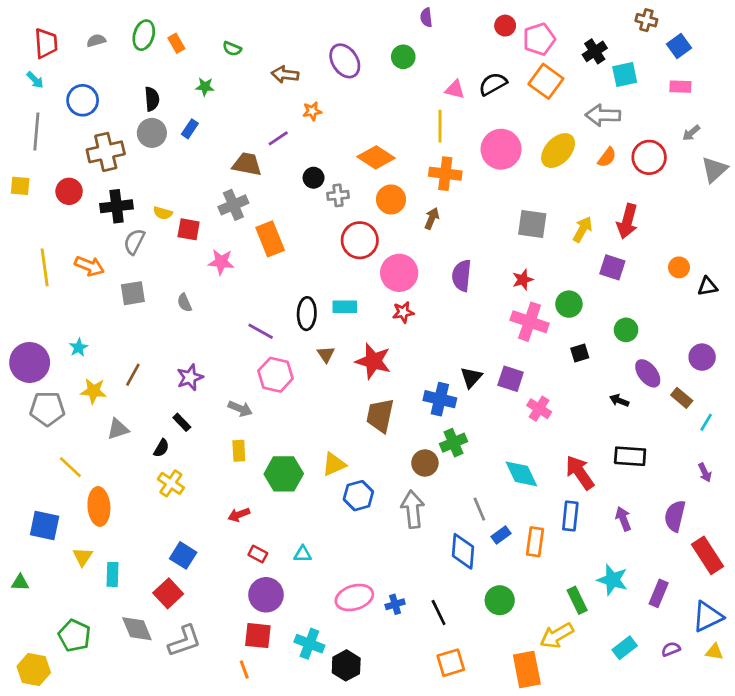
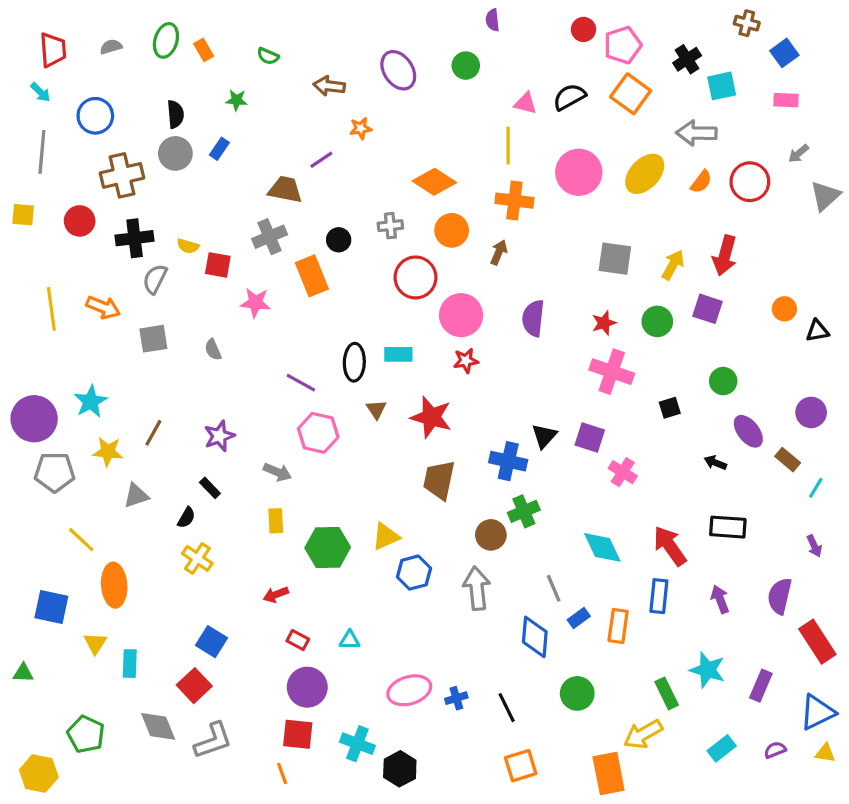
black circle: (314, 178) -> (339, 240), moved
green circle: (569, 304) -> (657, 321), moved
cyan star: (79, 348) -> (91, 401), size x1.5

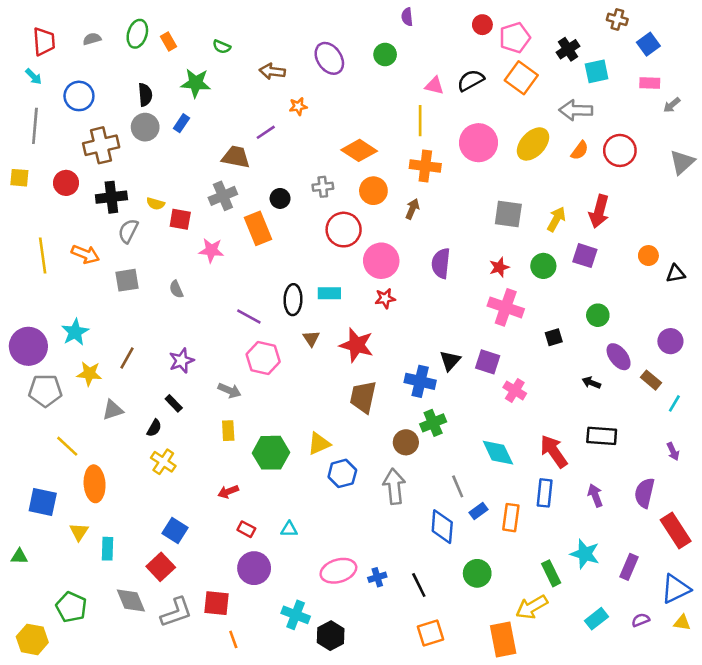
green star: (237, 100) -> (196, 83), size x1.6
gray arrow: (799, 153) -> (672, 105), moved
red square: (298, 734) -> (216, 603), moved

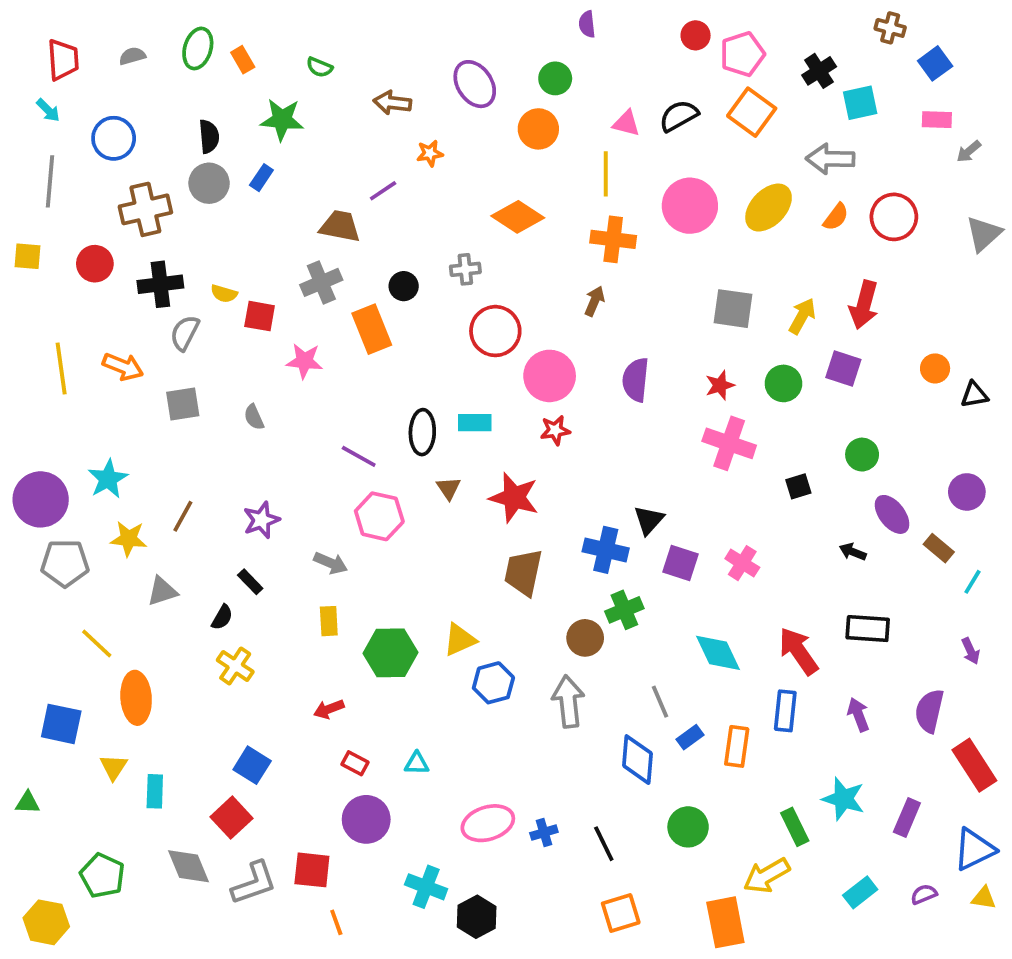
orange circle: (373, 191) -> (538, 129), moved
purple square: (488, 362) -> (681, 563), moved

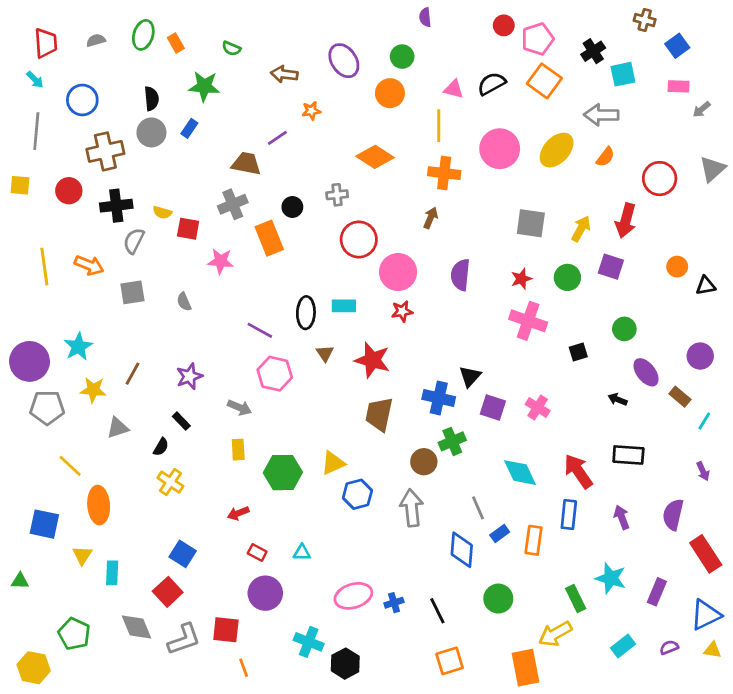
red circle: (894, 217) -> (660, 179), moved

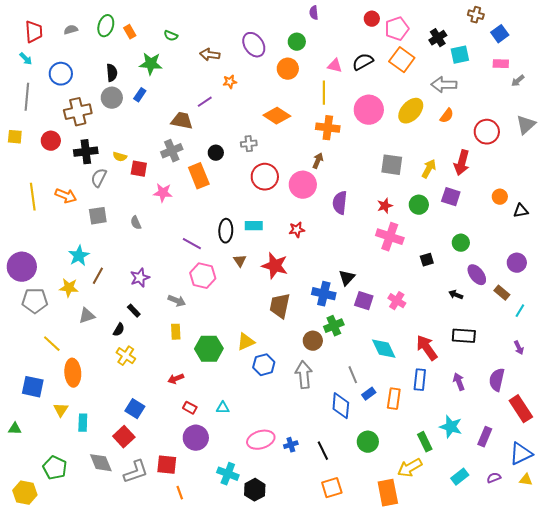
pink circle: (398, 272) -> (303, 185), moved
cyan star: (78, 347) -> (79, 256), moved

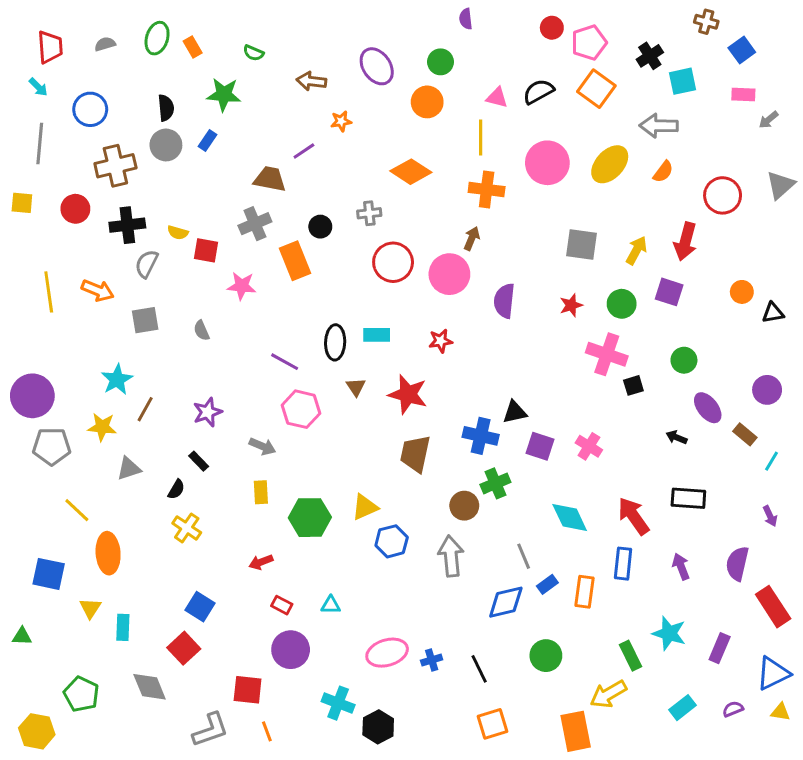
pink cross: (390, 237) -> (607, 354), moved
black triangle: (347, 278) -> (515, 412), turned 36
blue diamond: (341, 406) -> (506, 602), turned 72
gray L-shape: (136, 472) -> (210, 730), moved

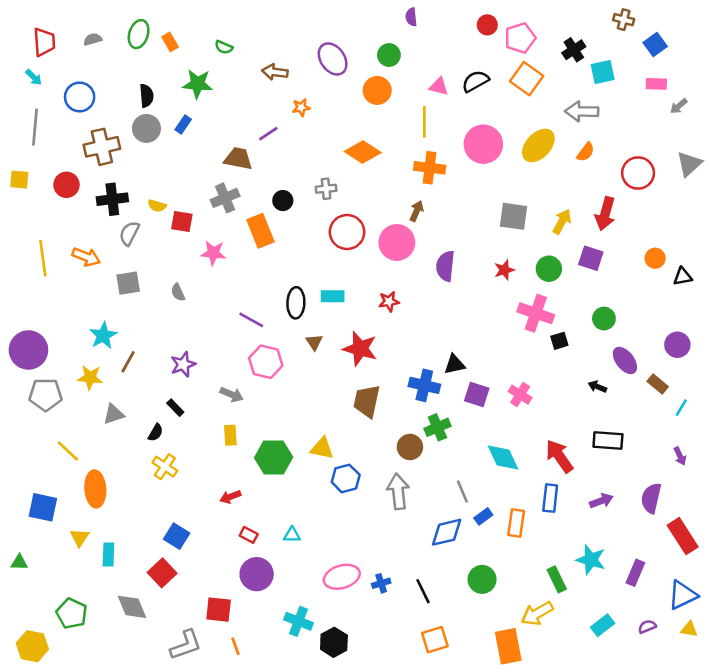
yellow triangle: (365, 507) -> (322, 448), turned 35
purple arrow: (681, 567) -> (601, 501), turned 90

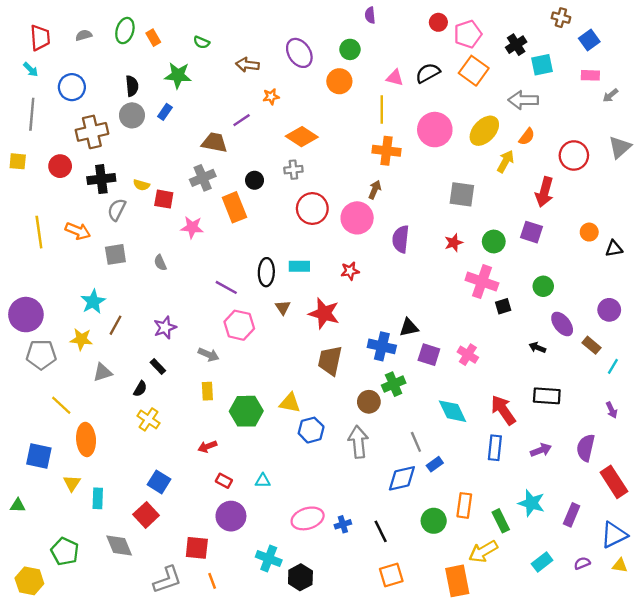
orange diamond: (363, 152) -> (302, 137), moved
yellow arrow: (562, 222) -> (506, 161), moved
orange rectangle: (516, 523) -> (464, 505), moved

